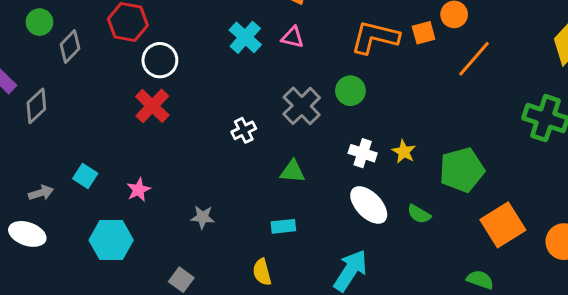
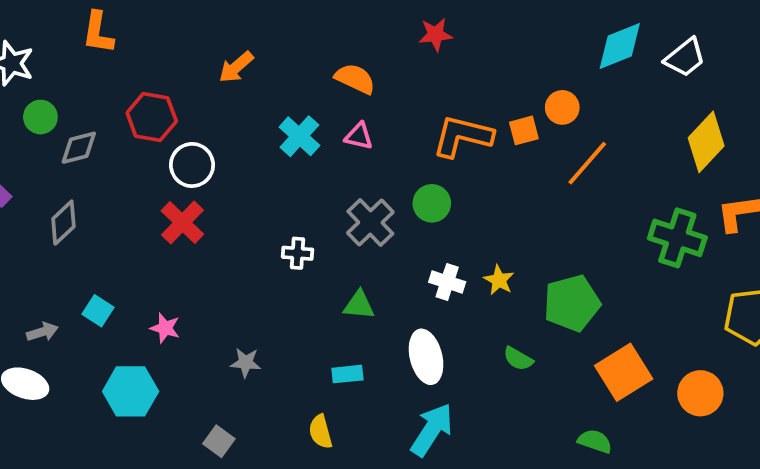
gray diamond: (70, 46) -> (79, 148), turned 32
gray diamond: (36, 106) -> (63, 223), moved
white cross: (244, 130) -> (298, 253), turned 30
pink star: (139, 190) -> (165, 328), turned -30
white ellipse: (369, 205) -> (426, 357), moved, turned 30

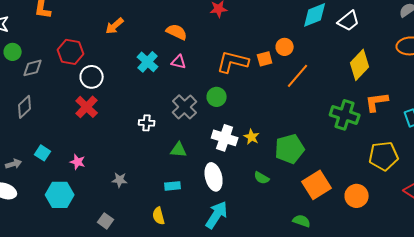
white cross: (447, 282) -> (225, 138), size x1.4

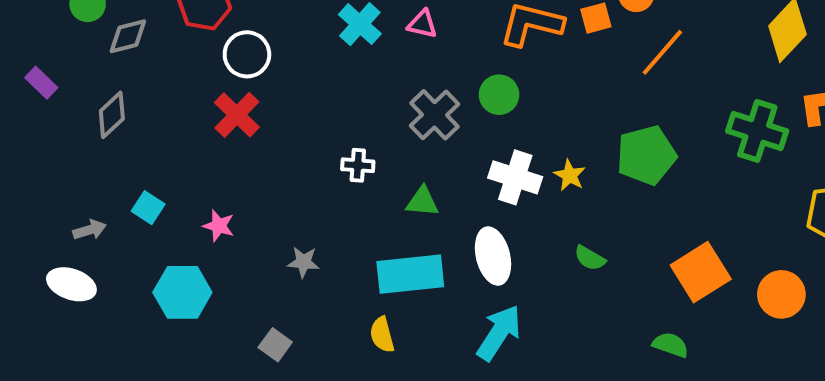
white cross: (147, 123) -> (358, 165), moved
green pentagon: (290, 149) -> (646, 155), moved
cyan rectangle: (173, 186) -> (410, 274), size x2.0

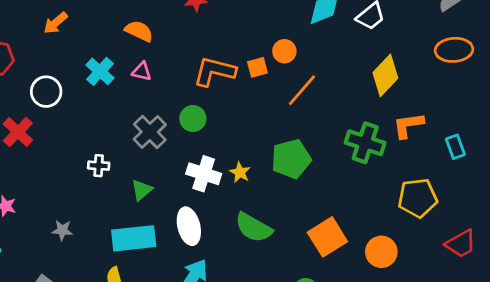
white circle: (247, 54) -> (46, 92), moved
green triangle: (422, 202) -> (142, 190), turned -45
green semicircle: (590, 258) -> (253, 228), size x1.8

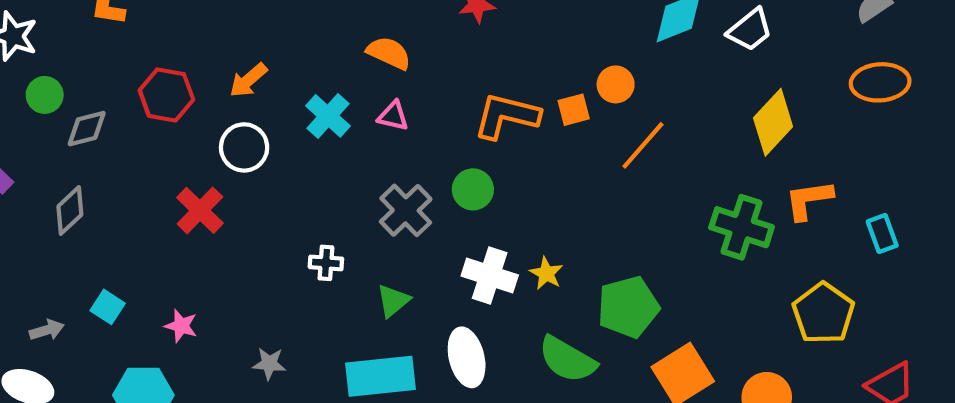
orange arrow: (56, 23) -> (248, 80), moved
green pentagon: (291, 159) -> (628, 307), moved
yellow pentagon: (418, 198) -> (823, 313), turned -30

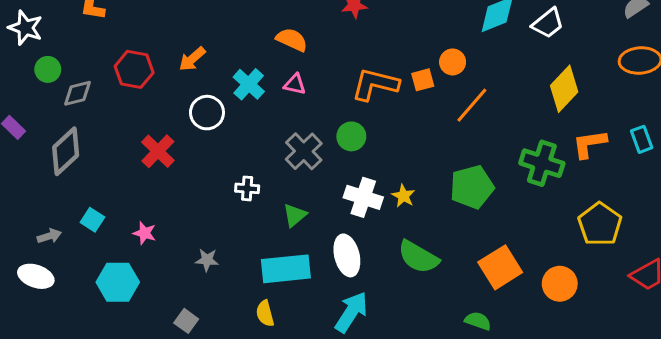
white circle: (244, 147) -> (207, 113), moved
gray diamond: (70, 210) -> (66, 151), size x1.4
cyan rectangle: (882, 233) -> (642, 139), moved
green pentagon: (628, 307) -> (472, 187), moved

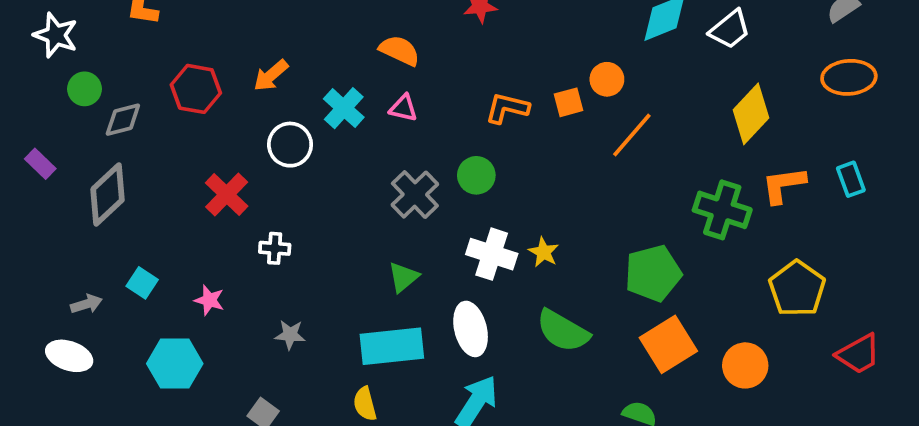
orange L-shape: (375, 84) -> (507, 108), size x0.7
green pentagon: (472, 187) -> (653, 273), moved
white cross: (247, 188) -> (275, 248), moved

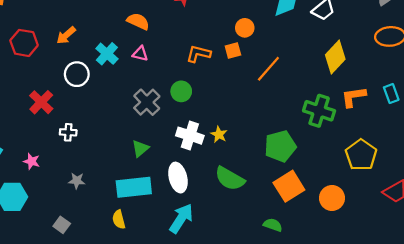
orange circle: (607, 79) -> (245, 28), moved

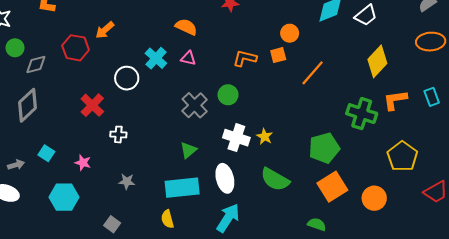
orange arrow: (66, 35) -> (105, 30), moved

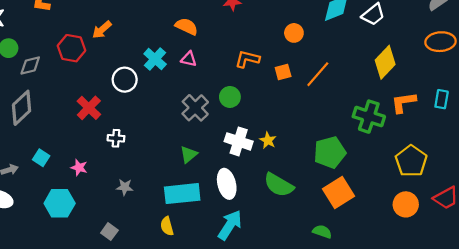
orange square: (278, 55) -> (283, 72), moved
cyan rectangle: (432, 97) -> (442, 99), turned 30
orange circle: (374, 198) -> (406, 204), moved

